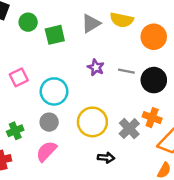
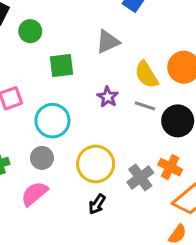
yellow semicircle: (122, 20) -> (146, 75), moved, turned 40
green square: (55, 35) -> (61, 65), moved
black arrow: (106, 158) -> (97, 204), moved, turned 112

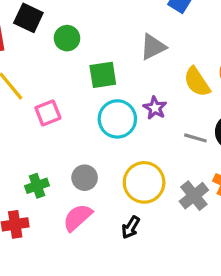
gray line: (145, 106) -> (195, 138), moved
cyan circle: (52, 121) -> (117, 119), moved
black arrow: (97, 204) -> (131, 227), moved

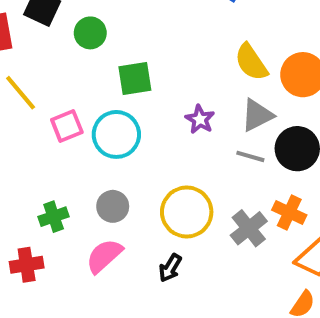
gray triangle: (153, 47) -> (257, 115), moved
yellow semicircle: (197, 82) -> (251, 62), moved
cyan circle: (117, 119) -> (116, 134), moved

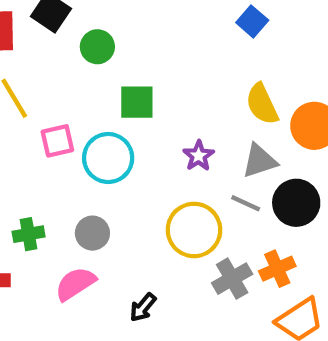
yellow circle: (187, 212) -> (194, 230), moved
orange cross: (289, 213) -> (277, 269), turned 32

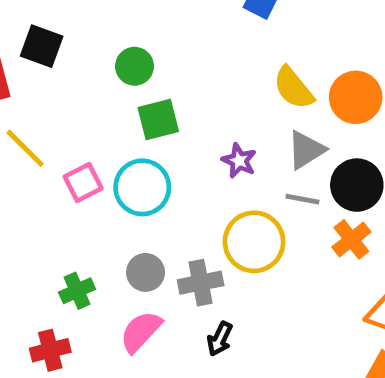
green circle: (97, 47) -> (135, 66), moved
orange cross: (277, 269) -> (351, 239), moved
gray cross: (232, 279) -> (201, 283), moved, turned 33

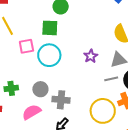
green square: (158, 119) -> (50, 28), moved
gray line: (302, 199) -> (111, 79), turned -40
yellow circle: (254, 242) -> (103, 111), moved

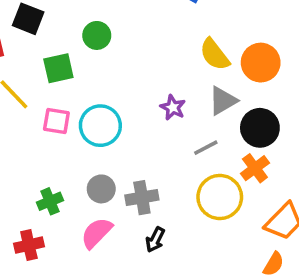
green square: (50, 28) -> (58, 68), moved
pink square: (26, 46) -> (56, 121), turned 35
gray line: (111, 79) -> (206, 148), moved

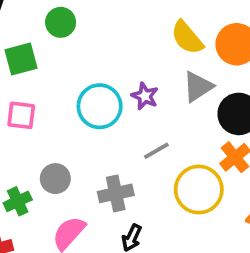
cyan circle: (100, 126) -> (100, 106), moved
gray line: (206, 148) -> (156, 151), moved
gray circle: (101, 189) -> (55, 179), moved

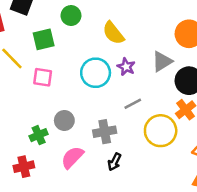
yellow semicircle: (187, 38) -> (113, 33), moved

